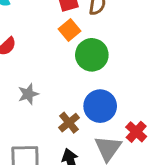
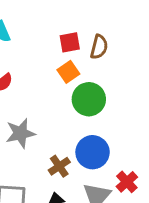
gray star: (28, 94) -> (20, 133), size x1.4

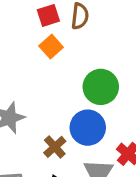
green circle: (89, 99) -> (101, 87), moved

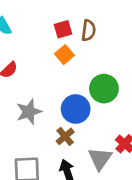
blue circle: (88, 128) -> (76, 109), moved

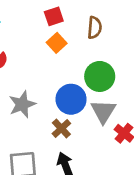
brown semicircle: (89, 30) -> (95, 28), moved
gray triangle: (100, 159) -> (103, 111), moved

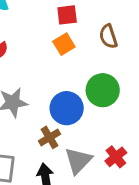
brown semicircle: (95, 28) -> (108, 36), turned 145
gray triangle: (103, 111) -> (78, 161), moved

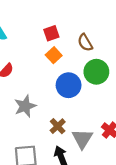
green circle: (103, 90) -> (96, 72), moved
blue circle: (67, 108) -> (69, 85), moved

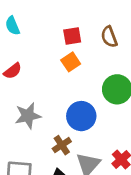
brown semicircle: (85, 43) -> (109, 37), moved
blue circle: (69, 85) -> (81, 116), moved

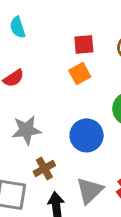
brown cross: (62, 145) -> (44, 168), moved

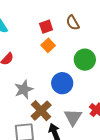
brown cross: (44, 168) -> (41, 111), size x1.5

